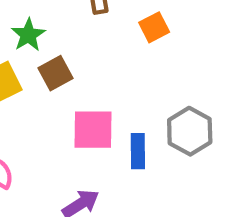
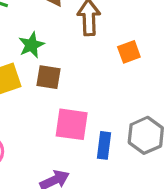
brown square: (55, 73) -> (48, 77), turned 30

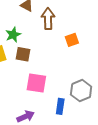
blue rectangle: (104, 145) -> (60, 106), moved

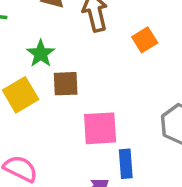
blue rectangle: (60, 106) -> (126, 164), moved

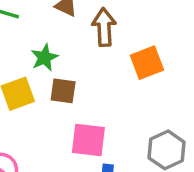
orange square: (145, 40) -> (147, 63), size x1.4

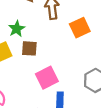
pink square: (88, 140) -> (47, 78), turned -30

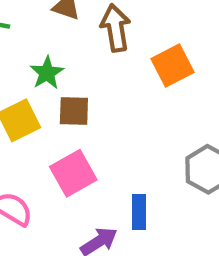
pink square: (47, 78) -> (73, 173), moved

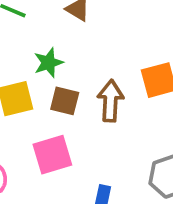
brown arrow: (116, 28) -> (110, 101), moved

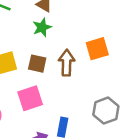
green star: (48, 63) -> (42, 27), moved

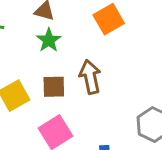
orange square: (97, 49) -> (109, 19), moved

